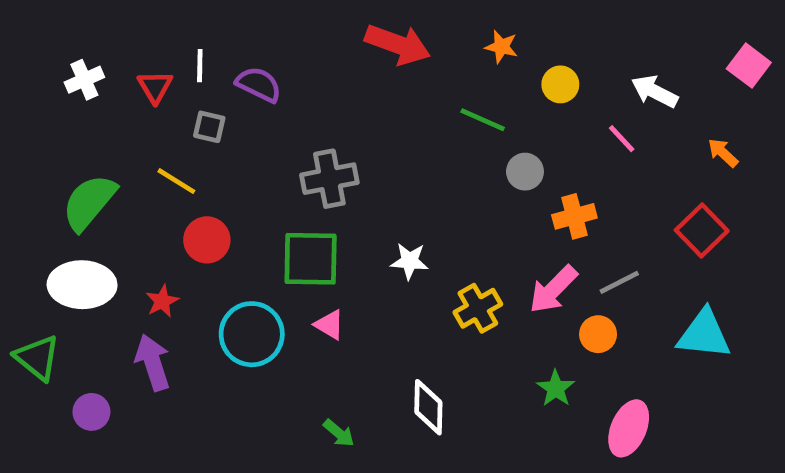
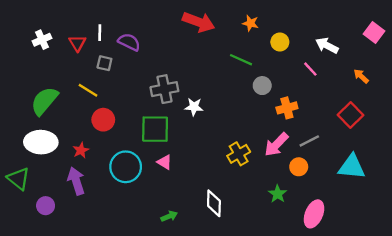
white star: (410, 261) -> (194, 107), moved
green arrow: (339, 433) -> (169, 216), turned -63

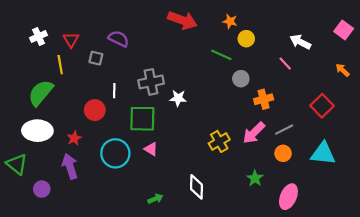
white line: (100, 33) -> (114, 91), moved
yellow circle: (280, 42) -> (246, 39), moved
orange arrow: (361, 76) -> (343, 70), moved
yellow line: (88, 90) -> (60, 65), moved, turned 48
orange circle: (299, 167) -> (283, 153), moved

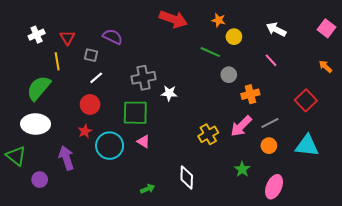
white arrow: (300, 42) -> (276, 29), moved
white line: (114, 91) -> (96, 78), moved, turned 48
red star: (74, 138) -> (85, 131), moved

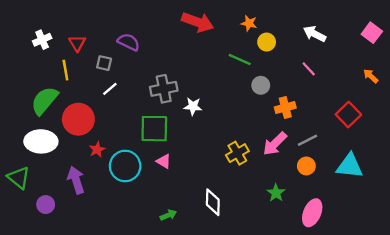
red circle: (90, 104) -> (78, 119), moved, size x1.4

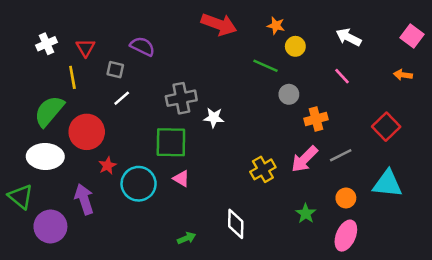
orange arrow: (371, 76) -> (403, 75), moved, turned -35
orange circle: (306, 166) -> (346, 198), moved
purple circle: (46, 205) -> (50, 226), size x1.6

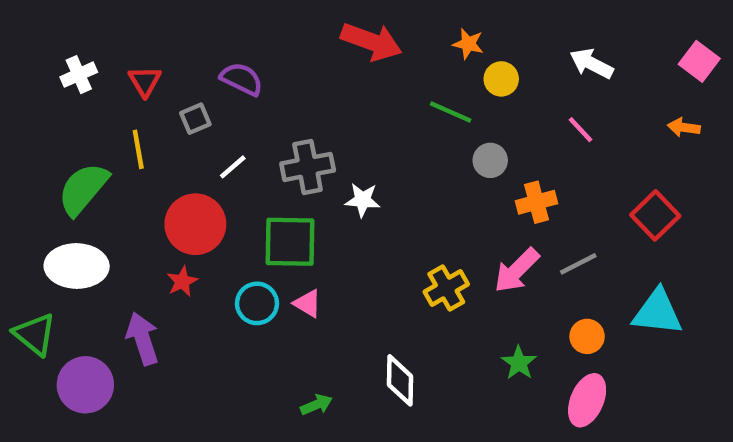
gray square: (115, 70) -> (195, 119), turned -36
yellow line: (72, 77) -> (138, 149), moved
white line: (122, 98) -> (233, 167), moved
red circle: (87, 132) -> (195, 224), moved
cyan circle: (139, 184) -> (257, 303), moved, size x0.7

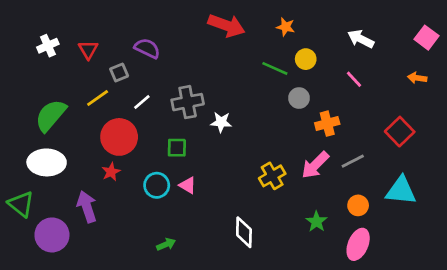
yellow circle: (501, 79) -> (306, 59), moved
yellow line: (138, 149) -> (98, 98), moved, turned 65
green square: (290, 242) -> (177, 148), size x0.6
green arrow: (316, 405) -> (166, 244), moved

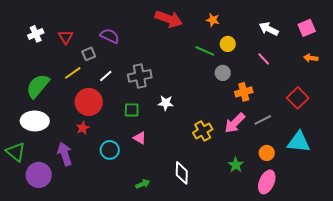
pink square: (427, 38) -> (307, 28), moved, turned 30
white star: (221, 122) -> (166, 103), moved
cyan circle: (157, 185) -> (110, 150), moved
green arrow: (166, 244) -> (143, 184), moved

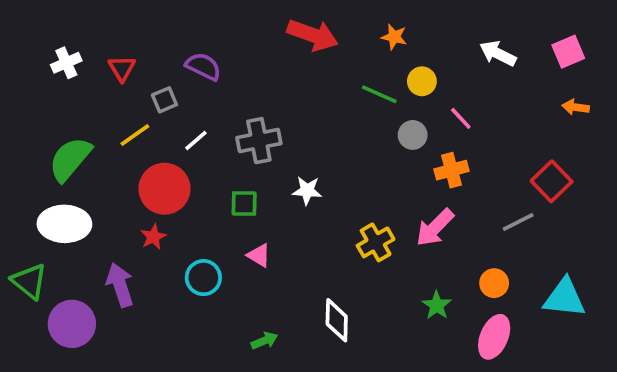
pink line: (264, 59) -> (461, 118), moved
gray line: (263, 120) -> (518, 222), moved
cyan triangle: (299, 142) -> (564, 298), moved

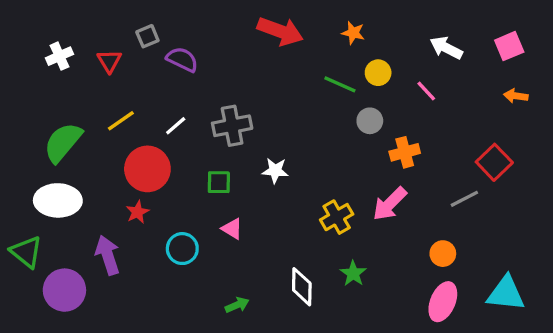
gray square: (164, 100) -> (147, 36), moved
pink line: (461, 118) -> (426, 91), moved
cyan triangle: (564, 298) -> (506, 293), moved
green star: (437, 305) -> (353, 273), moved

